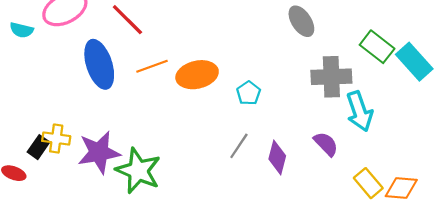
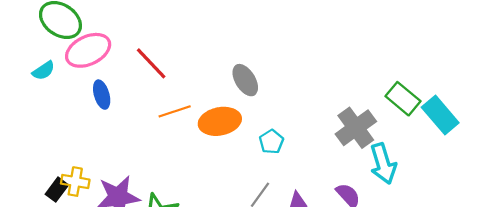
gray ellipse: (301, 21) -> (245, 80), moved
cyan semicircle: (22, 30) -> (44, 71), turned -50
blue ellipse: (99, 64) -> (102, 95), moved, size x0.6
gray cross: (331, 77) -> (356, 128), turned -36

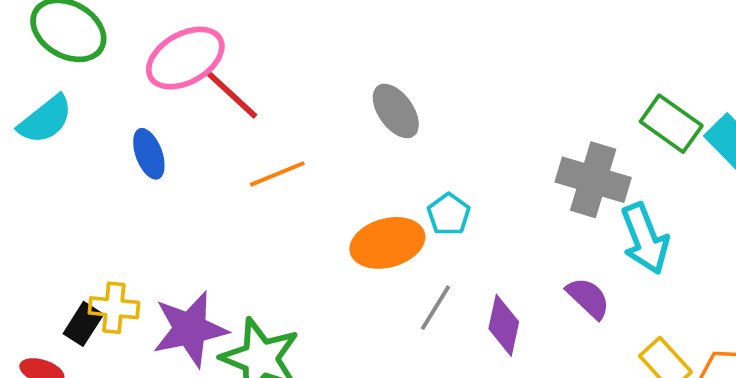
pink ellipse: (88, 50) -> (185, 58), moved
cyan semicircle: (44, 71) -> (45, 120), size x1.4
orange ellipse: (220, 121) -> (387, 243), moved
gray cross: (356, 128) -> (593, 180), turned -33

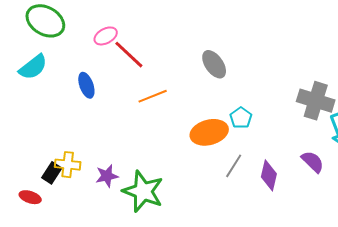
pink ellipse: (185, 58) -> (106, 36), size x0.6
purple star: (190, 329) -> (107, 176), size x0.6

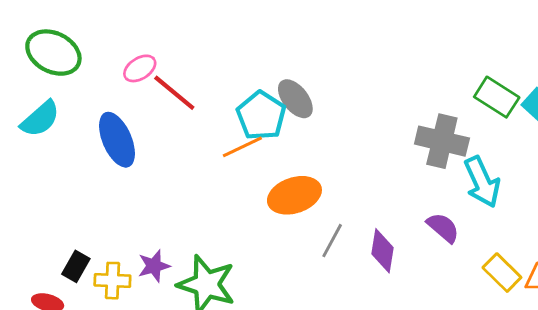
blue ellipse: (86, 85) -> (117, 140), size x1.5
orange line: (153, 96) -> (242, 147), moved
cyan pentagon: (241, 118) -> (261, 116), moved, size x1.6
yellow cross: (68, 165) -> (112, 281), moved

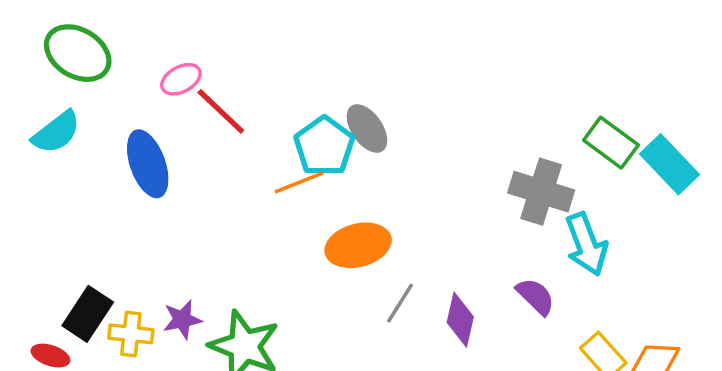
black rectangle: (76, 266) -> (88, 314), size x1.4

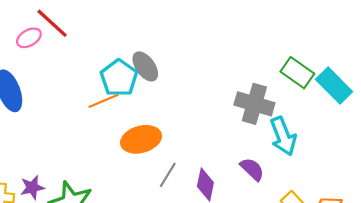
red line: (221, 111) -> (52, 23), moved

